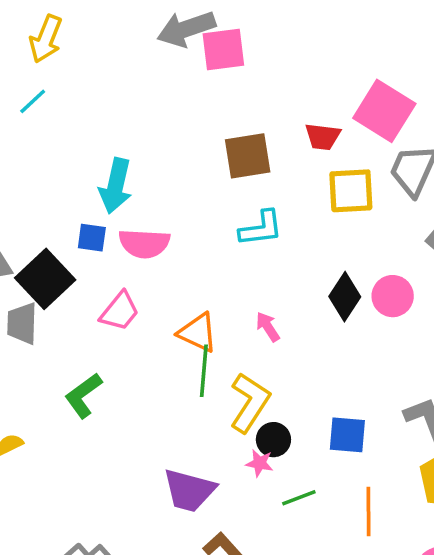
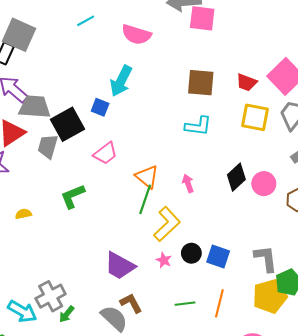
pink semicircle: (144, 243) -> (136, 35), moved
black circle: (273, 440) -> (191, 253), moved
green line: (299, 498) -> (185, 304), moved

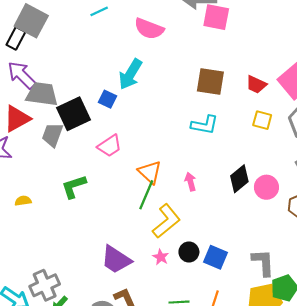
yellow square: (255, 117) -> (262, 120), size x0.7

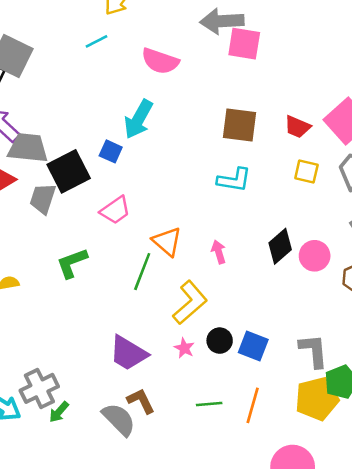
green line: (146, 195) -> (142, 272), moved

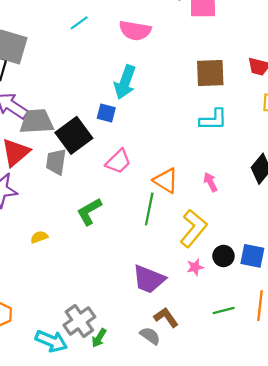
pink star: (184, 348) -> (195, 267), turned -30
gray semicircle: (119, 419) -> (150, 336), size x0.7

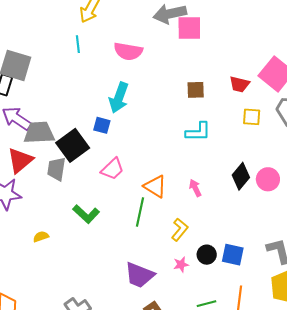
cyan line: (79, 23) -> (78, 44), turned -60
brown square: (210, 73) -> (196, 90), size x0.7
green L-shape: (89, 212) -> (86, 214), turned -108
yellow L-shape: (193, 228) -> (180, 230), size x0.7

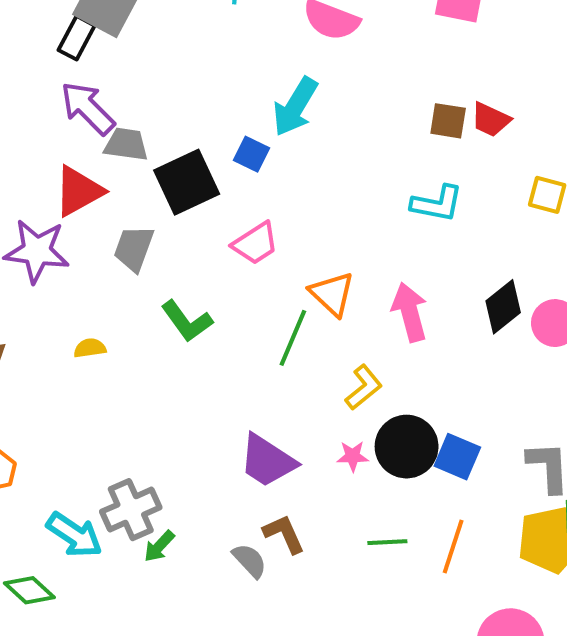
red trapezoid: (239, 84) -> (491, 120), moved
gray trapezoid: (39, 133) -> (126, 144), size x0.7
gray trapezoid: (56, 169) -> (134, 248), moved
pink arrow: (195, 188) -> (410, 312), size x1.6
black circle: (207, 255) -> (407, 447), size x1.6

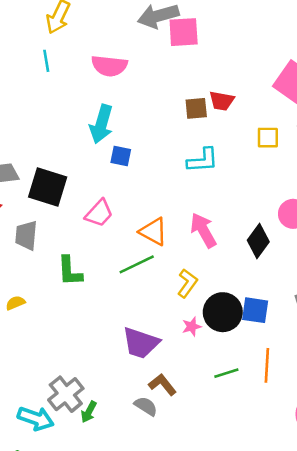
blue square: (251, 154) -> (121, 156), moved
black square: (187, 182) -> (48, 187), turned -33
black diamond: (503, 307) -> (258, 241), moved
green L-shape: (187, 321) -> (70, 271), turned 48
green line: (293, 338) -> (137, 264), turned 56

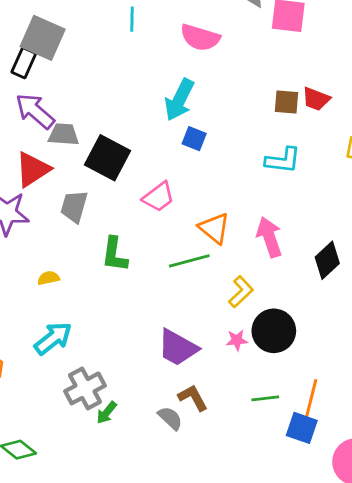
blue square: (255, 310) -> (302, 428), moved
cyan arrow: (36, 418) -> (53, 338), moved, turned -68

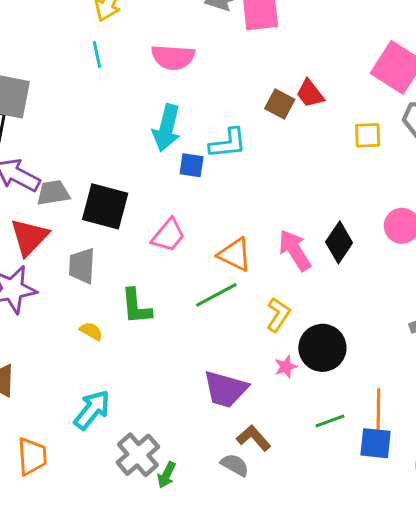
red trapezoid: (316, 99) -> (310, 94), turned 44
brown square: (286, 102) -> (280, 104), turned 36
cyan L-shape: (283, 160) -> (228, 143), moved
black diamond: (327, 260) -> (339, 242), moved
yellow semicircle: (48, 278) -> (91, 331), moved, turned 55

